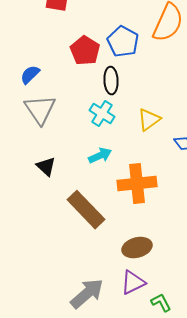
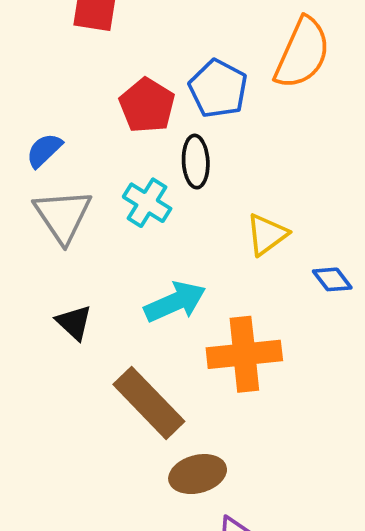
cyan cross: (102, 114) -> (147, 203), moved
cyan arrow: (100, 156) -> (175, 302), size x1.4
brown ellipse: (137, 248) -> (198, 474), moved

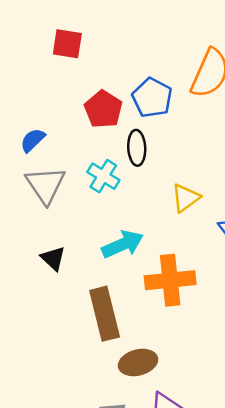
brown rectangle: (149, 403) -> (105, 314), turned 30

